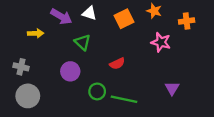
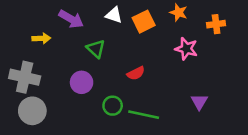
white triangle: (89, 13) -> (114, 15), moved
gray cross: (21, 67) -> (25, 77), size x1.6

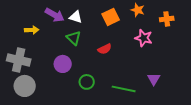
white triangle: (114, 15) -> (76, 17), moved
red semicircle: (136, 73) -> (105, 49), moved
green line: (144, 115) -> (124, 89), moved

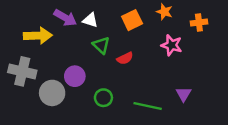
yellow arrow: (32, 30) -> (38, 36), size x1.6
green triangle: (74, 38) -> (101, 45), moved
gray circle: (25, 86) -> (52, 93), moved

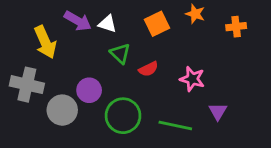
yellow arrow: (38, 36) -> (45, 42), turned 68
pink star: (171, 45) -> (192, 79), moved
green circle: (103, 98) -> (123, 116), size x1.6

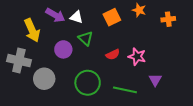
red semicircle: (148, 69) -> (113, 54), moved
purple circle: (89, 90) -> (63, 49), moved

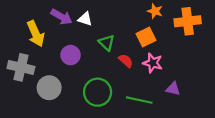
orange square: (112, 17) -> (146, 37), moved
orange cross: (168, 19) -> (188, 21), size x1.6
green triangle: (86, 38) -> (107, 43), moved
red semicircle: (113, 54) -> (126, 61), turned -112
purple triangle: (155, 80) -> (173, 89), turned -48

